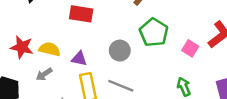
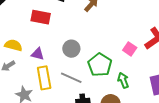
green pentagon: (154, 32) -> (100, 65), moved

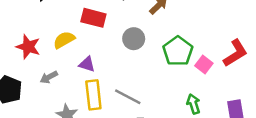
yellow semicircle: (13, 45) -> (64, 40), moved, turned -48
gray circle: (71, 49) -> (134, 39), moved
green pentagon: (100, 65) -> (178, 51), moved

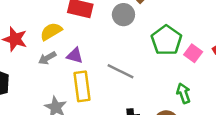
gray circle: (134, 39) -> (123, 15), moved
gray arrow: (49, 77) -> (47, 58), moved
gray line: (128, 97) -> (121, 71), moved

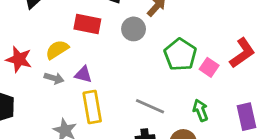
gray arrow: (47, 58) -> (54, 78), turned -132
gray line: (121, 71) -> (150, 106), moved

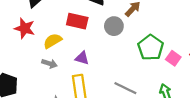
red star: (19, 59) -> (25, 28), moved
purple triangle: (83, 74) -> (82, 58), moved

